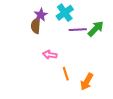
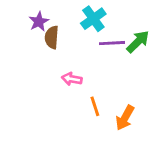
purple star: (41, 15) -> (39, 22), moved

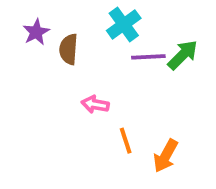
purple star: (39, 22) -> (36, 32), moved

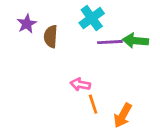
green arrow: (183, 55) -> (135, 41), turned -130
pink arrow: (95, 104) -> (80, 84), moved

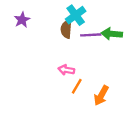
brown semicircle: (51, 36) -> (66, 29), moved
orange line: (93, 104) -> (77, 86), turned 49

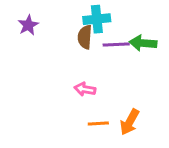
cyan cross: (76, 15) -> (97, 19), turned 30
orange line: (77, 86) -> (98, 124), moved, turned 56

